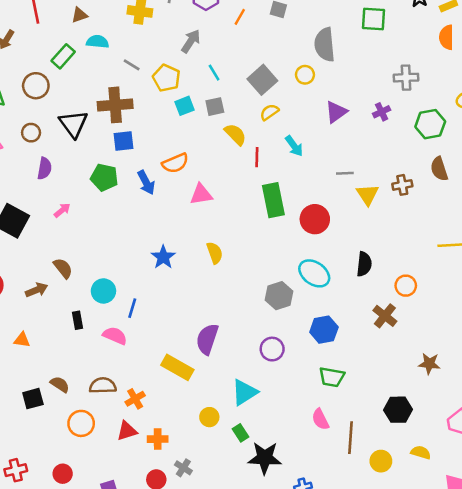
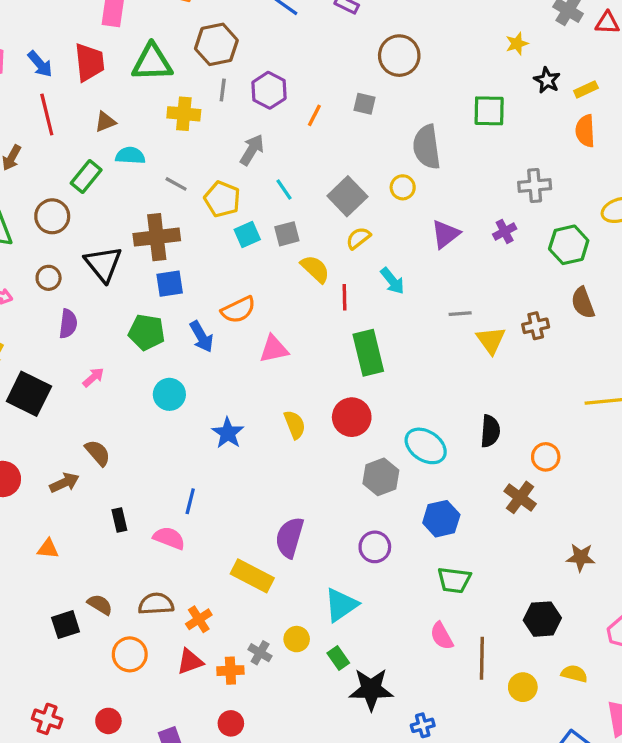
red circle: (315, 219) -> (352, 417), moved
cyan circle: (103, 291) -> (169, 394), moved
gray cross: (183, 468) -> (260, 653), moved
red cross: (16, 470) -> (47, 719), turned 35

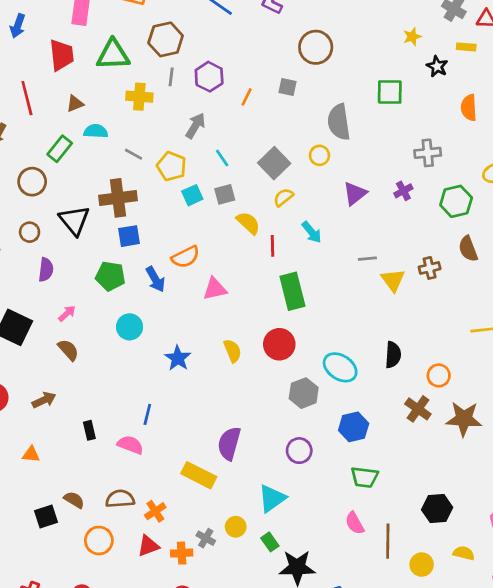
blue arrow: (40, 64) -> (18, 26), moved, turned 60
yellow rectangle: (586, 89) -> (466, 47), moved, turned 30
brown semicircle: (98, 453) -> (68, 350), moved
brown star: (581, 557) -> (464, 419), moved, size x1.5

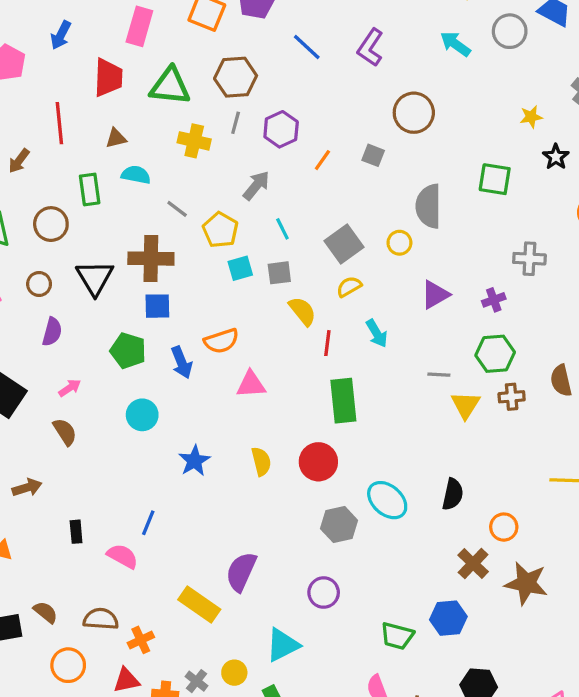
green rectangle: (60, 149) -> (90, 189), turned -55
green hexagon: (456, 201) -> (495, 354), moved
blue hexagon: (354, 427) -> (448, 618), moved

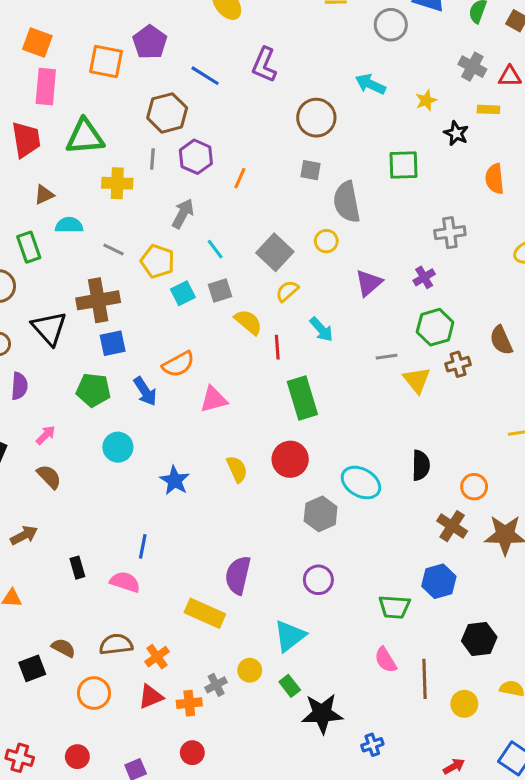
cyan arrow: (455, 44) -> (370, 84), moved
brown hexagon: (236, 77) -> (167, 113), moved
gray square: (373, 155) -> (310, 170), moved
gray cross: (197, 681) -> (216, 685), turned 35

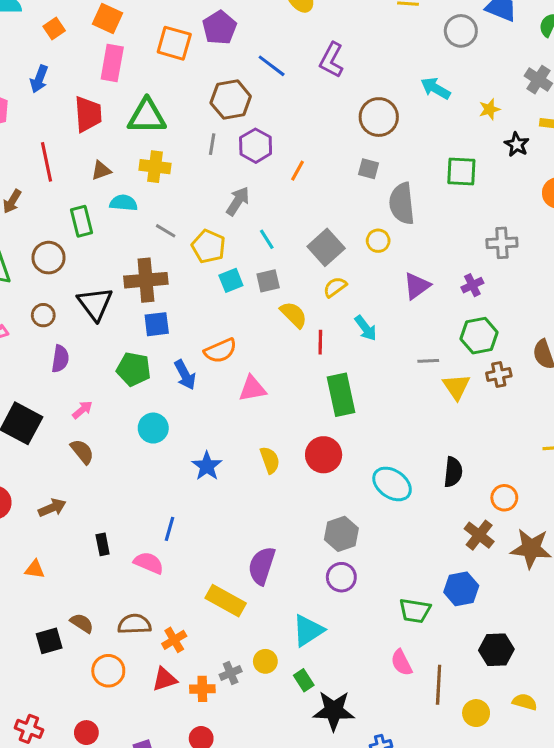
yellow cross: (117, 183) -> (155, 167), moved
gray hexagon: (321, 514) -> (341, 534), moved

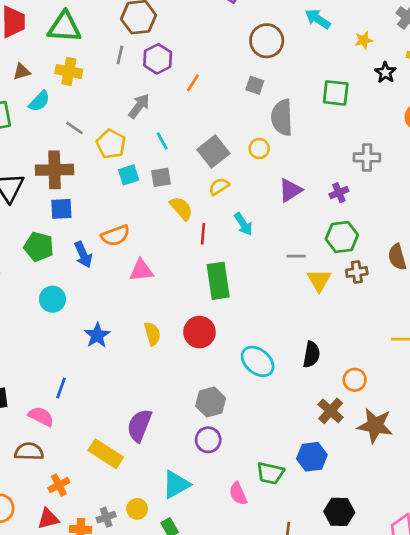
cyan semicircle: (124, 203) -> (39, 101), turned 125
brown semicircle: (134, 624) -> (29, 452), moved
pink semicircle: (401, 663) -> (238, 494), moved

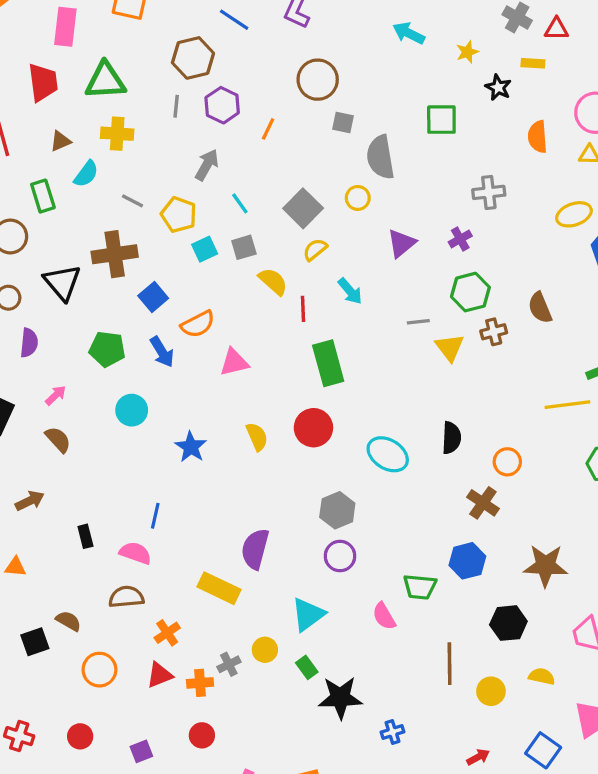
brown circle: (267, 41) -> (318, 80), moved
blue square: (61, 209) -> (153, 297), moved, turned -30
brown star: (375, 425) -> (545, 566), moved

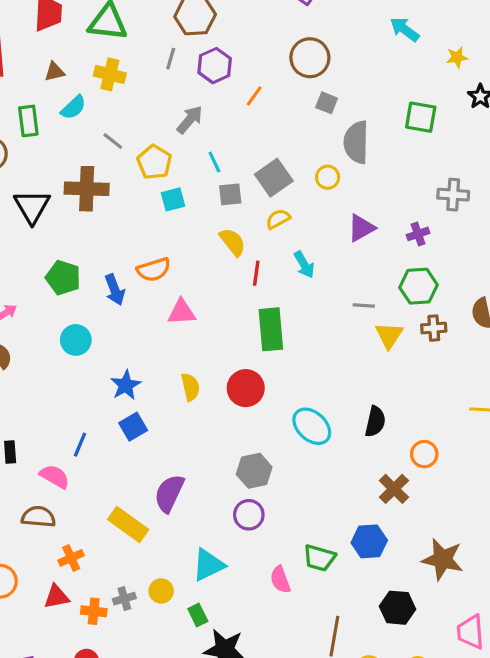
gray square: (244, 247) -> (230, 194), moved
blue square: (153, 297) -> (133, 427), moved

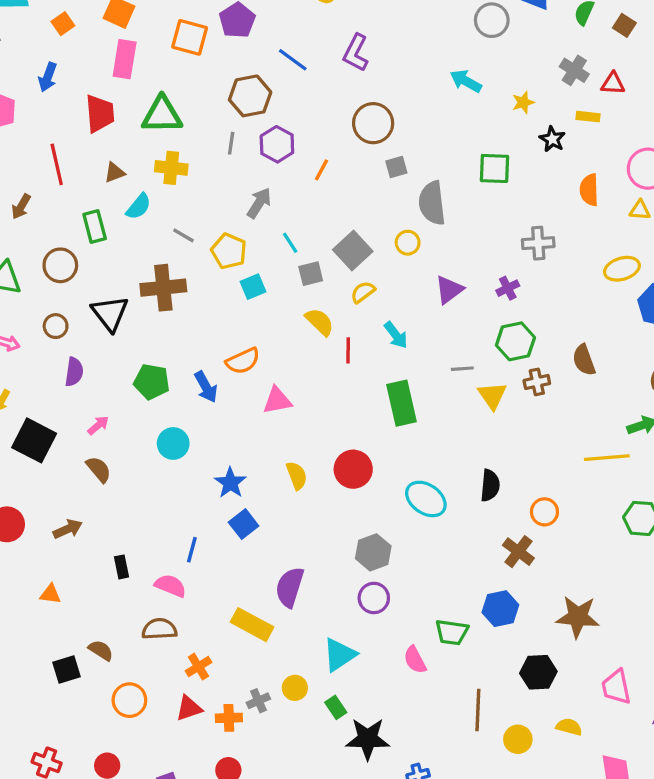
gray square: (327, 103) -> (396, 167), turned -30
green rectangle: (271, 329) -> (402, 403), moved

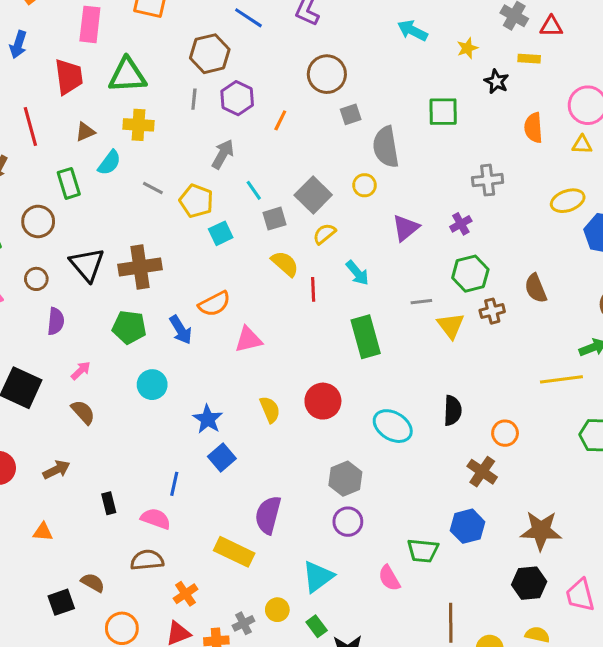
brown cross: (163, 288) -> (140, 267), moved
black hexagon: (538, 672) -> (529, 583), moved

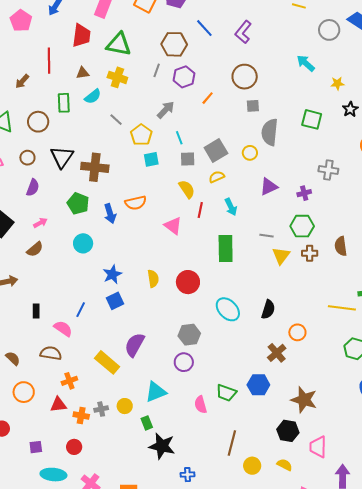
pink triangle: (248, 340) -> (173, 226), moved, turned 36
brown semicircle: (83, 412) -> (35, 249), turned 78

